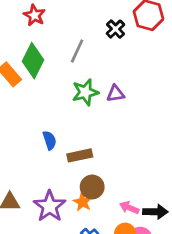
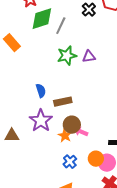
green diamond: (33, 61) -> (42, 19), moved, turned 45
purple star: (50, 206) -> (41, 121), moved
pink arrow: (129, 208) -> (81, 132), moved

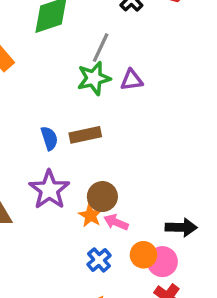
gray line: (61, 26) -> (101, 48), moved
brown rectangle: (63, 102) -> (85, 135), moved
pink arrow: (81, 132) -> (116, 222), moved

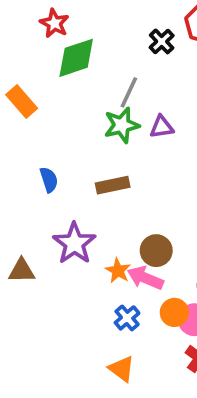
blue semicircle: (49, 138) -> (49, 180), moved
brown circle: (102, 197) -> (156, 251), moved
pink arrow: (116, 222) -> (145, 278), size x1.4

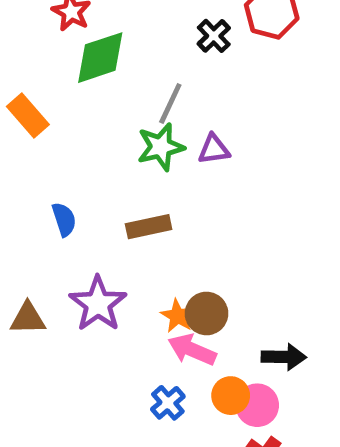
brown triangle: (22, 271) -> (28, 318), moved
orange star: (118, 271) -> (178, 316), moved

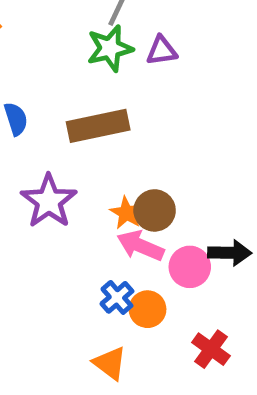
brown rectangle: (149, 227) -> (98, 126), size x1.4
orange circle: (231, 396) -> (147, 309), moved
pink circle: (257, 405) -> (190, 267), moved

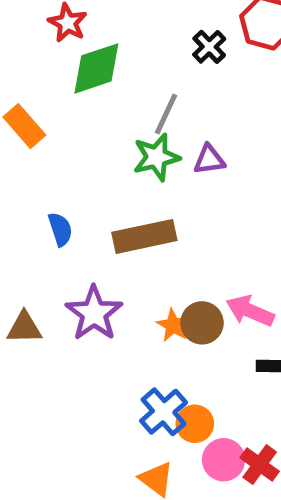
pink arrow: (140, 246) -> (250, 311), moved
pink circle: (190, 267) -> (224, 460), moved
blue cross: (117, 297) -> (164, 412), size x1.4

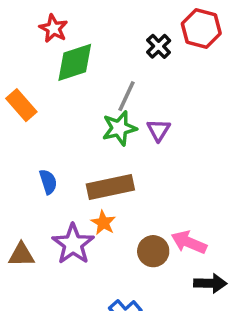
purple triangle: (209, 160) -> (159, 130), turned -50
orange star: (173, 325) -> (103, 223), moved

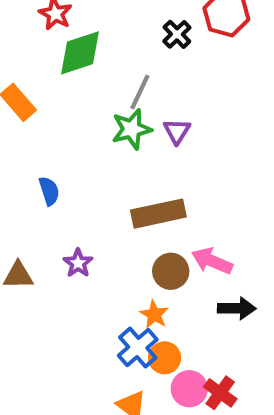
brown rectangle: (110, 187) -> (158, 214), moved
orange star: (103, 223) -> (154, 315), moved
purple star: (73, 244) -> (78, 263), size x0.6

